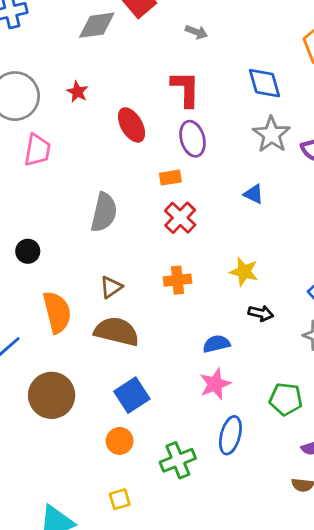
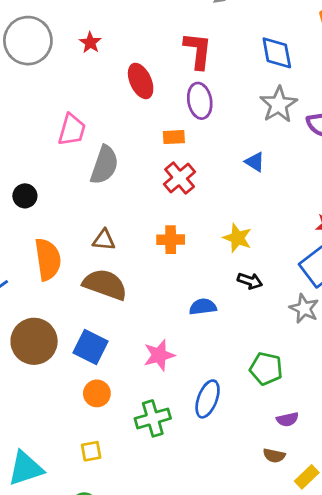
pink trapezoid: (37, 150) -> (72, 130), moved
brown triangle: (111, 287) -> (104, 240), turned 35
pink star: (215, 384) -> (159, 355), moved
blue square: (132, 395) -> (90, 347), moved, turned -36

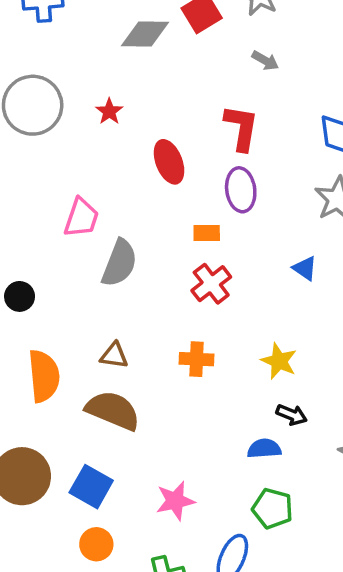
blue semicircle: (203, 307) -> (264, 449), moved
green pentagon: (266, 369) -> (272, 508), moved

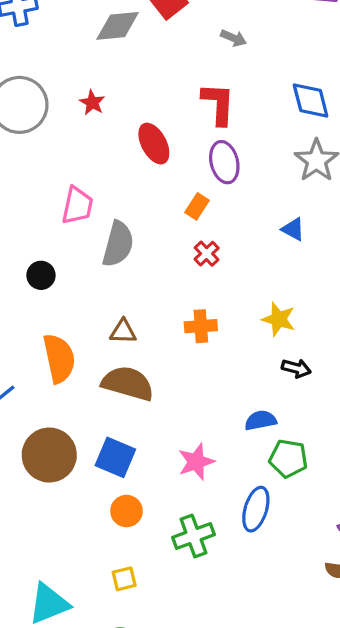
orange rectangle: (207, 233) -> (197, 206), turned -50
red cross: (211, 284) -> (207, 254), size x0.7
black circle: (20, 296) -> (41, 275), moved
blue semicircle: (264, 449) -> (261, 420), moved

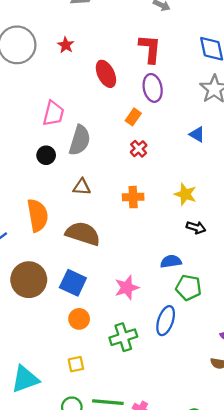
black circle: (41, 275) -> (46, 155), moved
brown triangle: (123, 332) -> (82, 187), moved

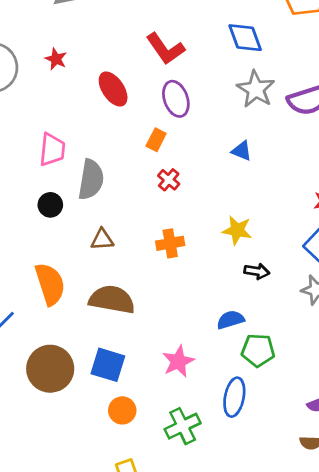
red L-shape: (150, 49) -> (165, 49), turned 148

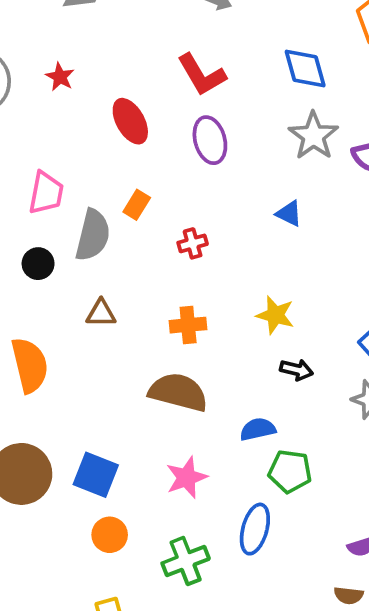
orange rectangle: (156, 140) -> (137, 205), moved
red cross: (169, 180) -> (193, 243), turned 30
brown semicircle: (112, 300) -> (178, 392), moved

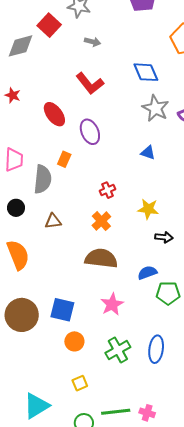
purple ellipse: (210, 140) -> (90, 132), moved
red cross: (193, 243) -> (107, 190), moved
black circle: (38, 264) -> (16, 208), moved
orange cross: (188, 325) -> (101, 221), turned -30
blue ellipse: (255, 529) -> (156, 349), moved

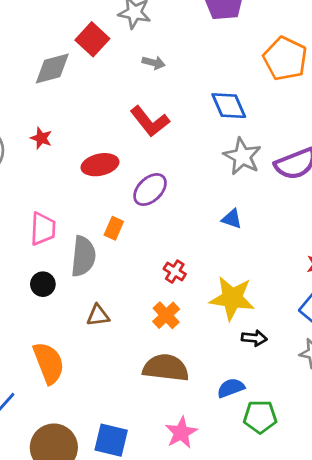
red ellipse: (54, 114) -> (100, 165), turned -65
purple ellipse: (90, 132) -> (150, 190), turned 70
red cross: (107, 190) -> (175, 272), turned -35
black circle: (16, 208) -> (43, 284), moved
yellow star: (148, 209) -> (232, 298), size x1.5

